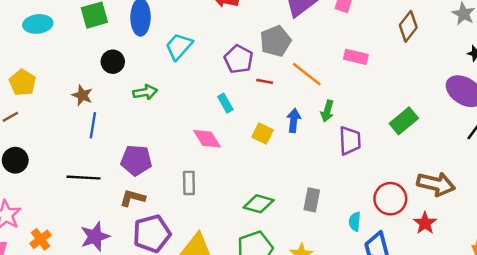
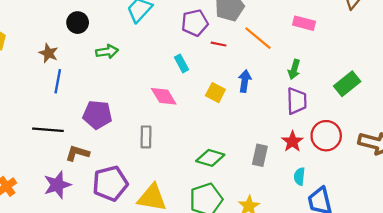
purple pentagon: (239, 59) -> (195, 23), turned 30
green arrow: (327, 111) -> (294, 69), moved
brown L-shape: (133, 198) -> (77, 153), moved
red circle: (390, 199) -> (326, 136), moved
red star: (425, 223) -> (292, 142), moved

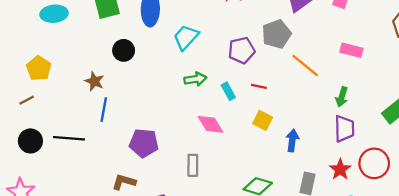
red line: (219, 44) -> (259, 86), moved
green arrow: (107, 52) -> (195, 79), moved
blue arrow: (245, 81) -> (292, 140), moved
black line: (48, 130) -> (69, 138), moved

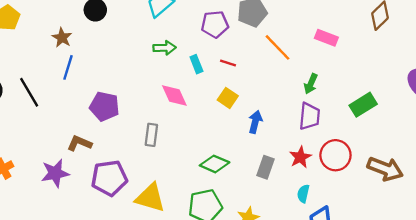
black line: (69, 138) -> (29, 92), turned 48

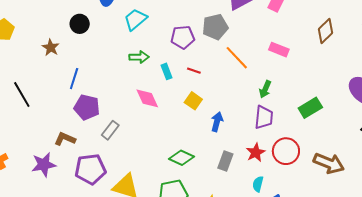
blue line: (68, 67) -> (74, 79), moved
gray rectangle: (151, 135) -> (110, 130), moved, turned 30

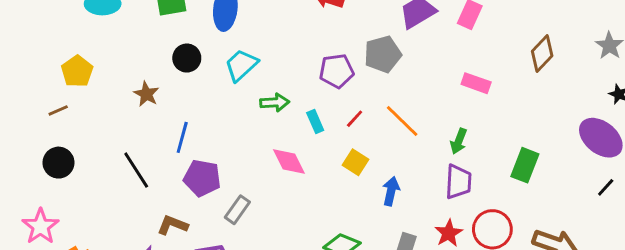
cyan trapezoid: (136, 19) -> (241, 65), moved
orange line: (237, 58) -> (402, 121), moved
red line: (194, 71) -> (355, 119), turned -64
black line: (22, 94) -> (136, 170), moved
green rectangle: (310, 108) -> (525, 165), turned -35

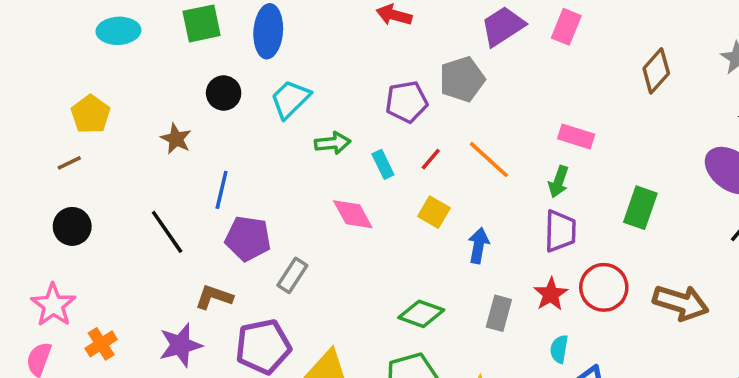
pink rectangle: (476, 83) -> (576, 137), moved

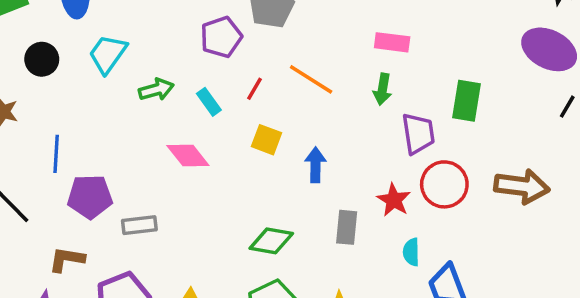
purple trapezoid: (560, 231) -> (418, 134), moved
gray rectangle: (292, 275) -> (139, 225), turned 60

